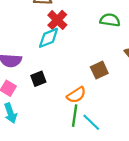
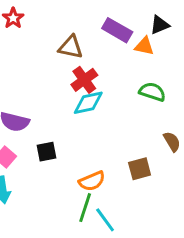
cyan diamond: (49, 38) -> (88, 103), moved
brown square: (99, 70) -> (140, 169), moved

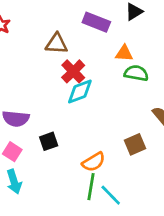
orange triangle: (144, 46) -> (124, 53), moved

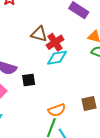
brown triangle: (56, 44) -> (39, 34), moved
black square: (49, 141) -> (29, 80), moved

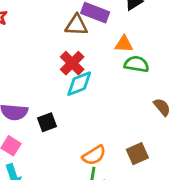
brown triangle: (39, 34) -> (76, 25), moved
brown square: (89, 104) -> (137, 154), moved

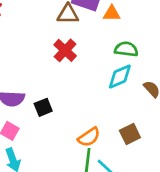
orange triangle: (124, 44) -> (112, 13), moved
cyan diamond: (79, 84) -> (120, 76), moved

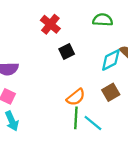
cyan diamond: (120, 76) -> (111, 60), moved
black square: (43, 107) -> (67, 51), moved

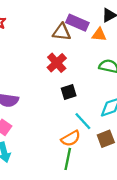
cyan line: (93, 123) -> (83, 121), moved

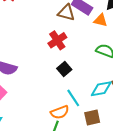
black square: (69, 92) -> (64, 69), turned -32

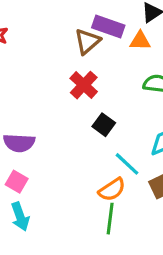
brown triangle: (66, 13) -> (87, 41), turned -42

